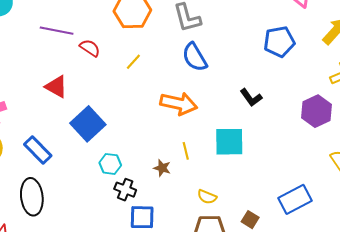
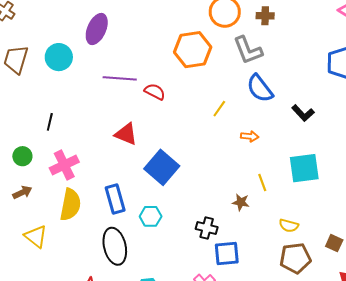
yellow line: (133, 62) -> (219, 109), moved
black L-shape: (251, 97) -> (303, 113), moved
orange arrow: (179, 104) -> (250, 136), size x0.5
blue rectangle: (38, 150) -> (115, 199), turned 36
cyan hexagon: (110, 164) -> (151, 216), moved

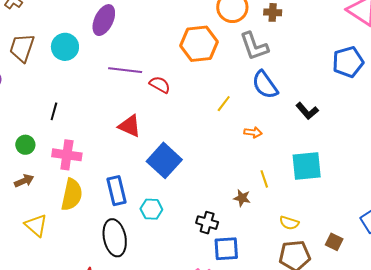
pink cross: (64, 165) -> (67, 155), turned 32

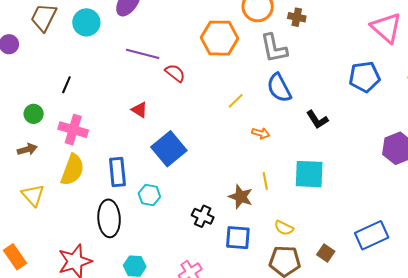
red triangle: (130, 126) -> (139, 110), size x0.7
brown star: (242, 198) -> (241, 197), size x1.4
blue square: (226, 249) -> (238, 238), moved

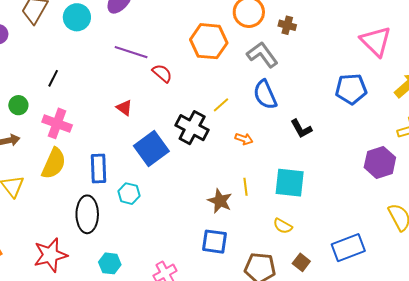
gray L-shape: (274, 48) -> (262, 55), turned 152
black cross: (203, 216) -> (192, 128), moved, size x1.5
yellow semicircle: (284, 228) -> (283, 226), moved

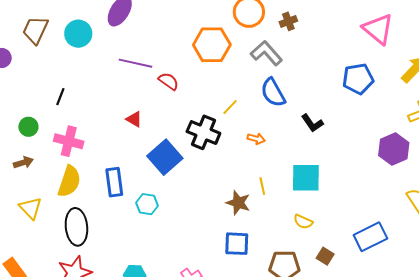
brown cross: (287, 25) -> (288, 21), turned -30
black ellipse: (87, 214) -> (76, 227), moved

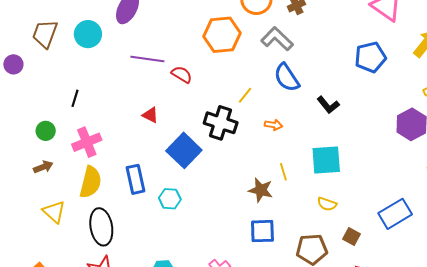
pink cross: (69, 141) -> (87, 142), turned -32

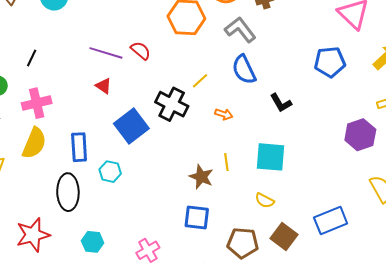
purple line: (147, 59) -> (106, 53), moved
black ellipse: (101, 227) -> (68, 192), moved
brown square: (352, 237) -> (284, 236), size x1.5

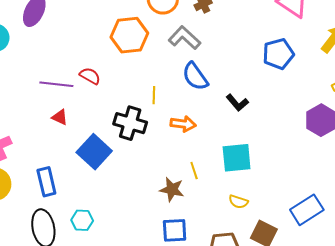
yellow line: (200, 81) -> (154, 95), turned -36
orange arrow: (224, 114) -> (183, 124), size x1.4
cyan hexagon: (110, 172) -> (82, 220), moved

